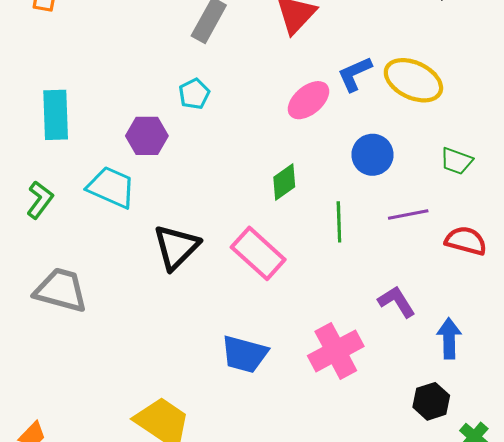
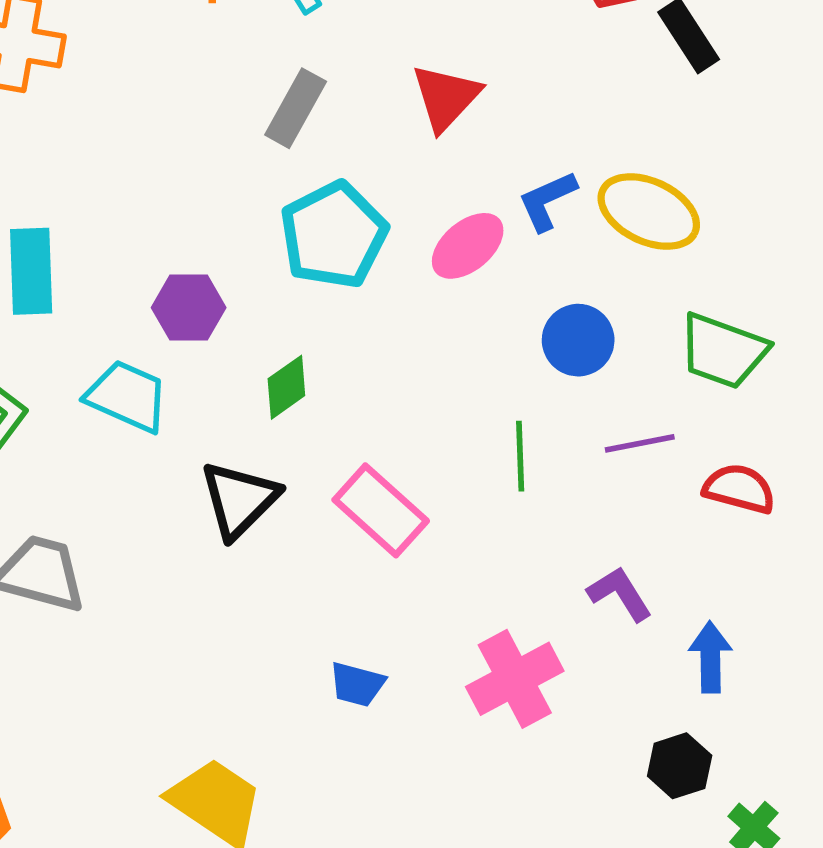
cyan pentagon: (194, 94) -> (334, 235), moved, size x2.0
green trapezoid: (456, 161) -> (723, 351), size x1.6
green diamond: (284, 182) -> (286, 387), moved
blue trapezoid: (244, 354) -> (357, 684), size x0.7

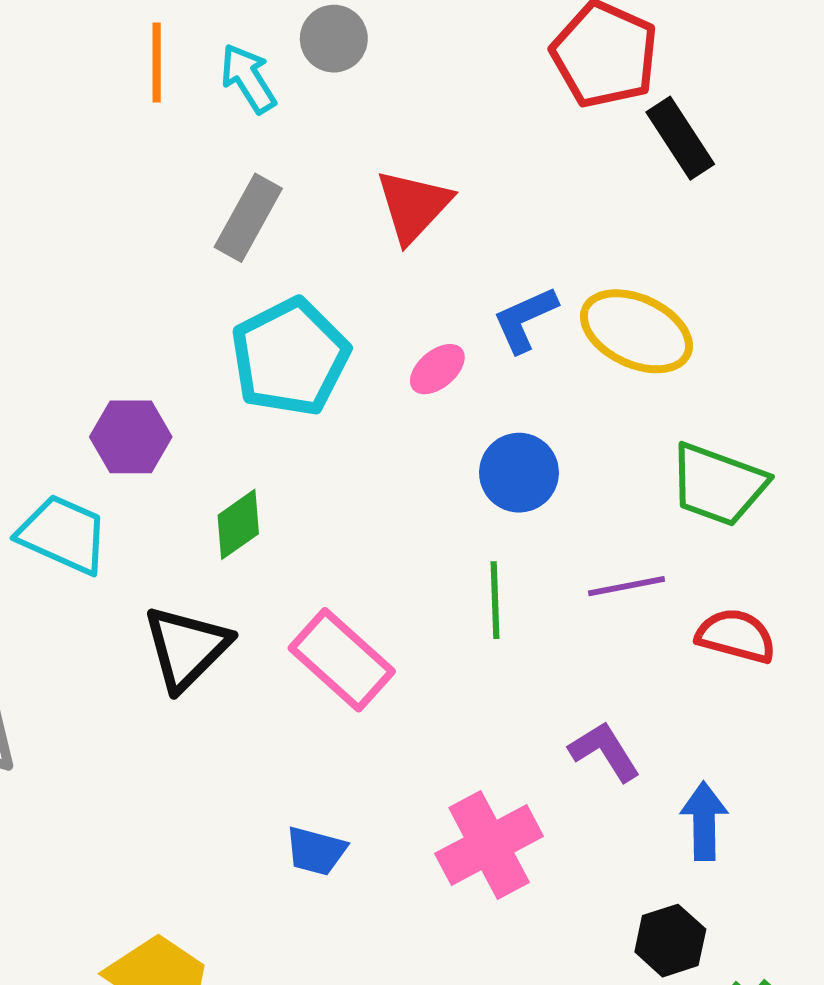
pink ellipse: (468, 246) -> (437, 369), size x0.7
blue circle: (578, 340) -> (519, 473), moved

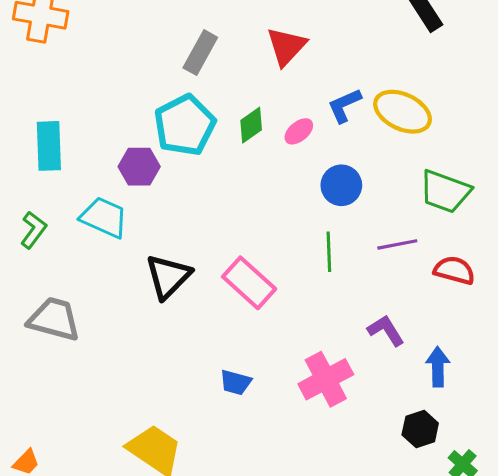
cyan pentagon: (290, 357) -> (185, 125), moved
green diamond: (238, 524) -> (251, 125), moved

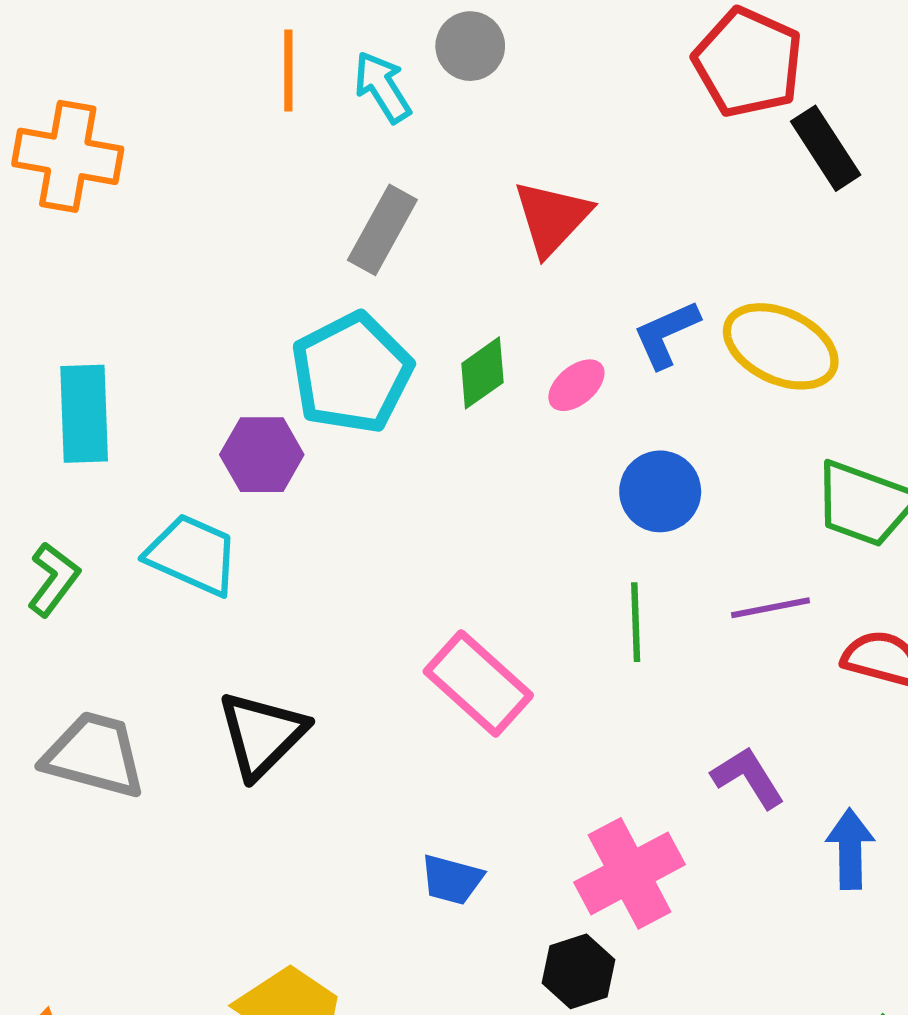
black triangle: (168, 277) -> (262, 734), moved
black hexagon: (420, 429) -> (578, 971), moved

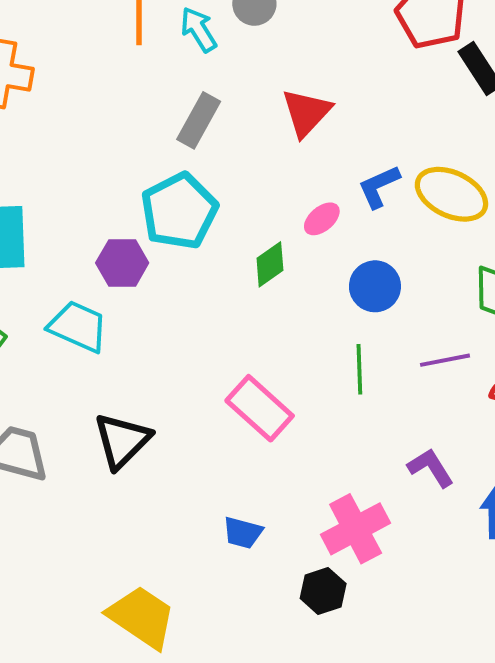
green diamond: (482, 373) -> (270, 264), moved

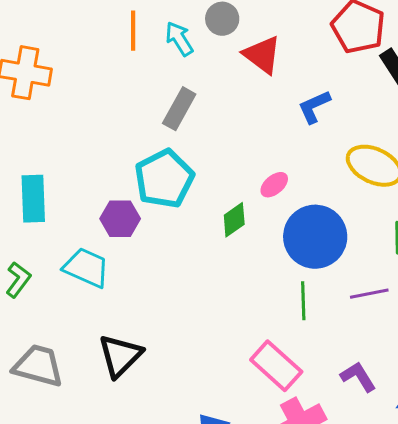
red triangle: (306, 113) -> (262, 55), moved, turned -36
blue L-shape: (379, 186) -> (314, 107), moved
blue circle: (375, 286) -> (315, 237), size x1.6
pink rectangle: (260, 408) -> (276, 366), moved

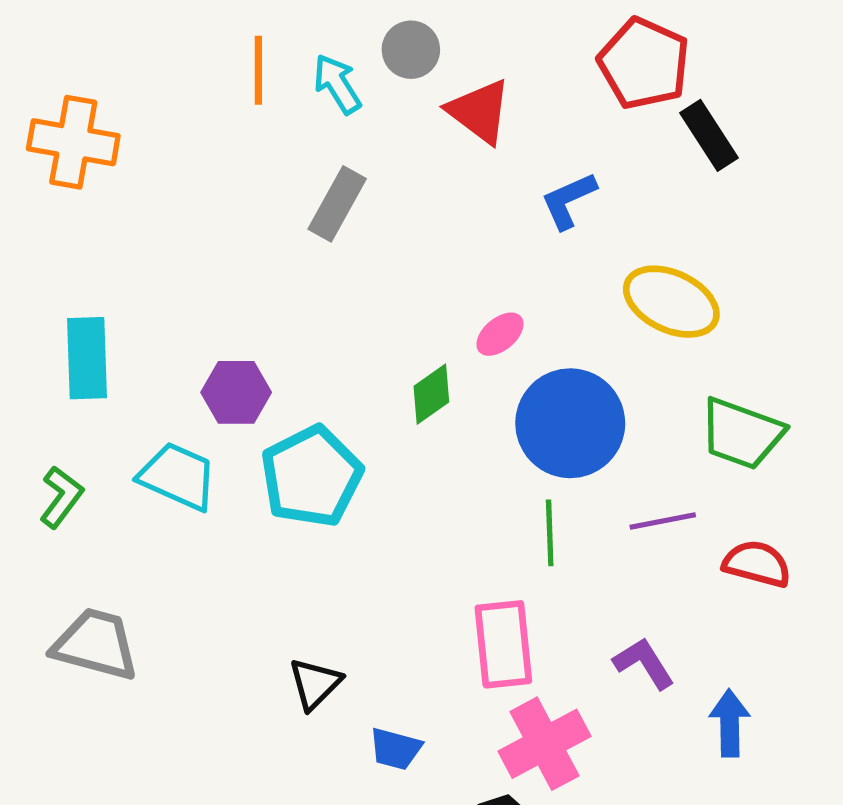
cyan pentagon: (164, 179) -> (311, 476), moved
black triangle: (120, 356) -> (315, 684), moved, size x0.7
pink rectangle: (276, 366) -> (503, 644), turned 42

